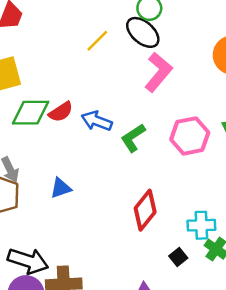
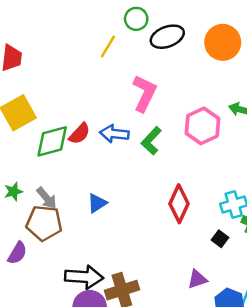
black ellipse: (143, 32) -> (167, 37), moved, turned -48
yellow line: (97, 41) -> (108, 46), moved
pink L-shape: (158, 72) -> (144, 93), moved

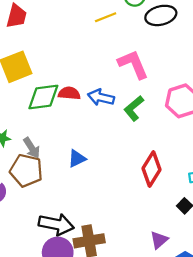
yellow line: (108, 46) -> (106, 17), turned 30
pink L-shape: (144, 93) -> (133, 64), turned -56
red semicircle: (80, 134) -> (69, 93), turned -135
purple triangle: (197, 279) -> (159, 240), turned -30

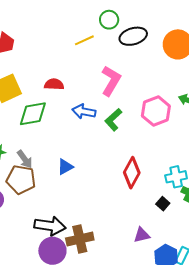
pink L-shape: (133, 64) -> (111, 81), turned 56
red semicircle: (69, 93) -> (54, 84), moved
purple triangle: (159, 240) -> (142, 235), turned 30

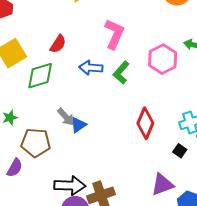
red semicircle: (54, 84) -> (58, 44), turned 126
gray arrow: (25, 159) -> (66, 117), moved
purple triangle: (142, 235) -> (162, 184), size x1.4

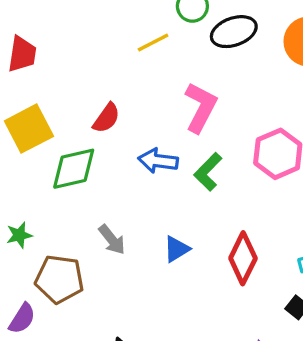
blue triangle: (78, 125) -> (177, 249), moved

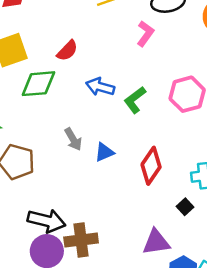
pink L-shape: (201, 107) -> (145, 34), moved, size x0.7
gray arrow: (112, 240) -> (73, 139), moved

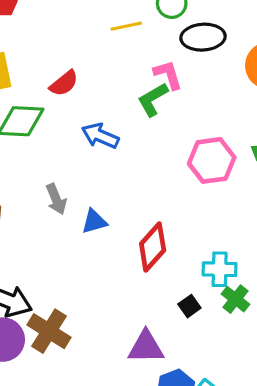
pink L-shape: (145, 34) -> (168, 75), turned -60
green L-shape: (135, 100) -> (153, 99), moved
brown cross: (81, 240) -> (49, 331), turned 32

